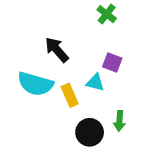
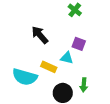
cyan semicircle: (35, 84) -> (25, 77), moved
yellow rectangle: (70, 95) -> (49, 67), turned -42

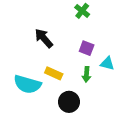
cyan triangle: (67, 58) -> (107, 63), moved
green arrow: (84, 85) -> (87, 74), moved

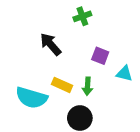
green cross: (82, 11) -> (82, 16), moved, turned 32
green arrow: (87, 74) -> (87, 86), moved

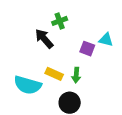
green cross: (82, 16) -> (60, 21), moved
cyan triangle: (124, 74) -> (106, 40), moved

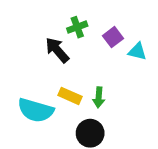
purple square: (87, 49) -> (113, 37), moved, turned 32

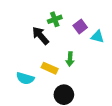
green arrow: (99, 97) -> (70, 59), moved
cyan semicircle: (36, 110) -> (25, 78), size x0.7

